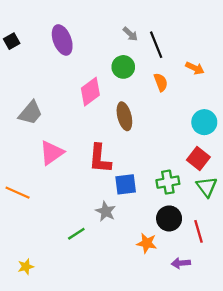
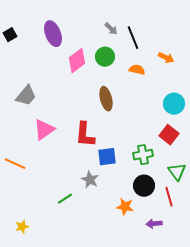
orange semicircle: (161, 82) -> (137, 70), turned -56
pink diamond: (90, 92) -> (77, 61), moved
green triangle: (207, 187) -> (177, 172), moved

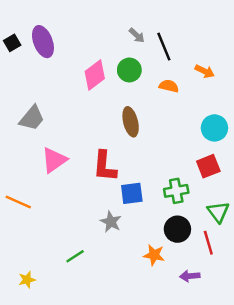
purple ellipse: (53, 34) -> (43, 42), moved
red square: (169, 135) -> (208, 166), turned 30
green line: (65, 199) -> (75, 256), moved

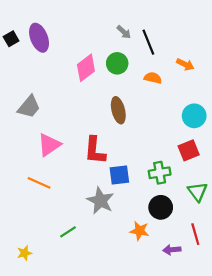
orange line: (18, 202) -> (39, 183), moved
gray star: (111, 222) -> (100, 201), size x1.4
red line: (208, 243) -> (195, 234), moved

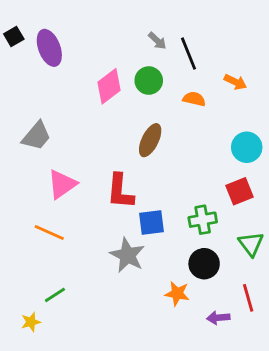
black square: (11, 39) -> (14, 37), moved
brown ellipse: (118, 110) -> (150, 140), turned 40
green line: (68, 232) -> (55, 295), moved

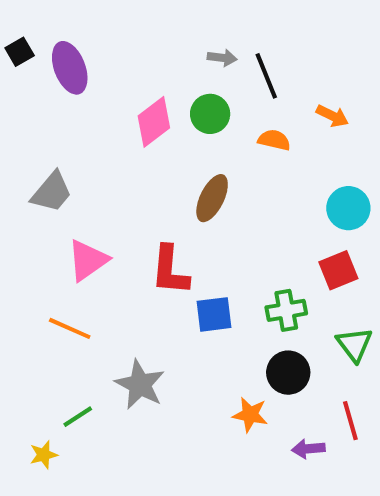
gray arrow: (157, 41) -> (222, 58), turned -36
gray star: (127, 255) -> (140, 385), moved

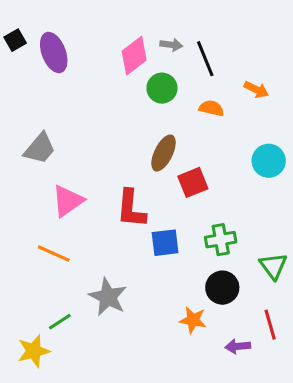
pink diamond: (154, 122) -> (134, 56), moved
red square: (338, 270) -> (193, 182), moved
yellow star: (44, 455) -> (34, 351), size x1.5

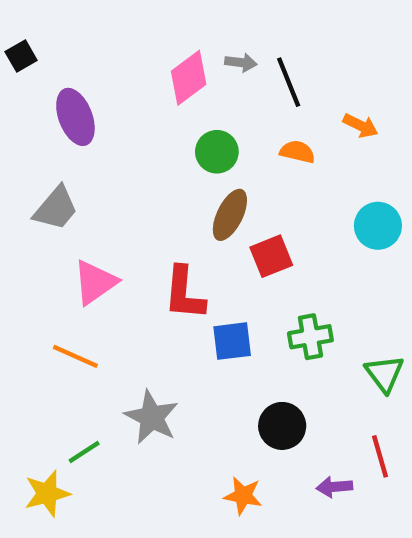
purple ellipse: (54, 53) -> (75, 117), moved
green circle: (162, 88) -> (217, 152), moved
black circle: (222, 288) -> (282, 426), moved
orange star: (193, 320) -> (243, 496), moved

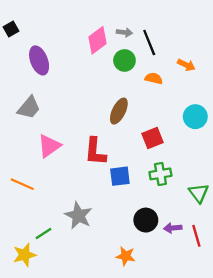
green circle: (217, 152) -> (124, 60), moved
red square: (271, 256) -> (153, 138), moved
orange line: (75, 356) -> (22, 184), moved
purple arrow: (334, 487) -> (173, 228), moved

